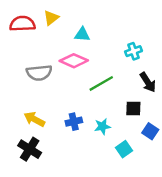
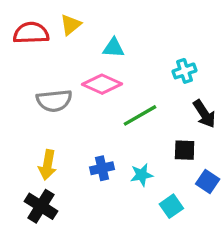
yellow arrow: (34, 119) -> (48, 165), turned -108

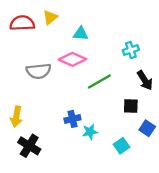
yellow arrow: (48, 165) -> (16, 117), moved
cyan star: (142, 175) -> (90, 132), moved

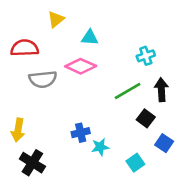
red semicircle: (22, 23) -> (25, 48), moved
black arrow: (145, 80) -> (161, 90), turned -150
green line: (99, 82) -> (128, 91), moved
black square: (131, 106) -> (146, 118), turned 35

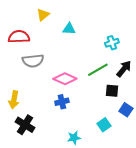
pink diamond: (81, 66) -> (65, 79), moved
black arrow: (161, 90) -> (124, 69), turned 42
black square: (146, 118) -> (112, 91), turned -32
cyan star: (100, 147) -> (74, 138), moved

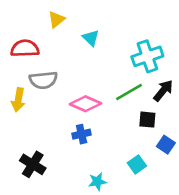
cyan triangle: (69, 29) -> (91, 38), turned 40
cyan cross: (112, 43) -> (147, 56), size x1.6
yellow arrow: (14, 100) -> (18, 100), moved

